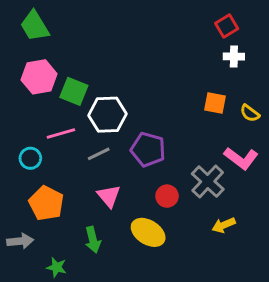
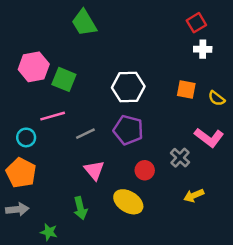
green trapezoid: (35, 26) -> (84, 23), moved
white hexagon: (107, 115) -> (128, 87), moved
gray cross: (208, 182) -> (180, 158), size x0.7
orange pentagon: (46, 203) -> (21, 173), moved

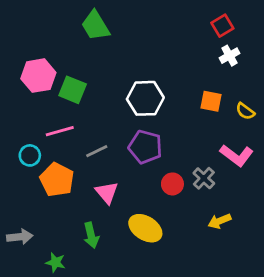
white cross: (203, 49) -> (230, 56), turned -30
red circle: (145, 170) -> (172, 184), moved
orange pentagon: (21, 173) -> (57, 180), moved

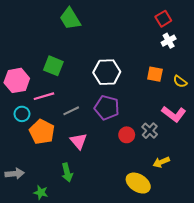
pink hexagon: (38, 76) -> (17, 80), moved
yellow ellipse: (145, 228) -> (138, 183), moved

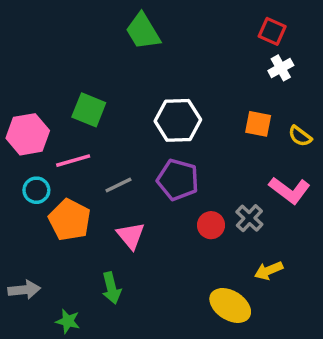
green trapezoid: (70, 19) -> (143, 31), moved
red square: (163, 19) -> (272, 31), turned -35

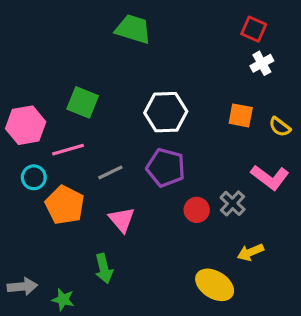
green trapezoid: (143, 31) -> (133, 29), turned 138
gray arrow: (24, 290) -> (22, 286), moved

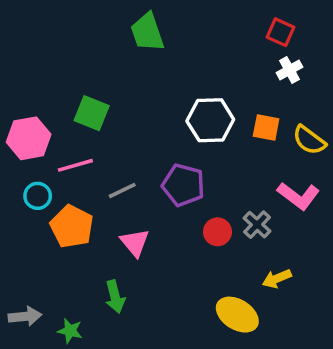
green trapezoid: (133, 29) -> (147, 32), turned -126
white hexagon: (166, 112) -> (210, 120), moved
yellow semicircle: (280, 127) -> (309, 140), size x1.4

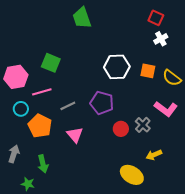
green arrow: (115, 297) -> (43, 164), moved
gray arrow: (25, 316) -> (14, 154), moved, turned -66
green star: (70, 331) -> (28, 184), moved

